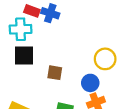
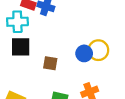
blue circle: (90, 83) -> (84, 53), moved

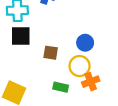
yellow circle: (98, 50) -> (80, 66), moved

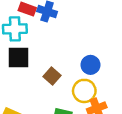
brown square: (51, 53) -> (52, 76), turned 32

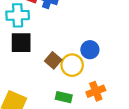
yellow circle: (84, 91) -> (72, 65), moved

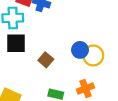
yellow circle: (72, 65) -> (93, 55), moved

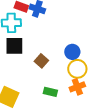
yellow circle: (93, 55) -> (77, 69), moved

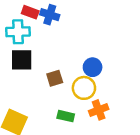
brown square: (41, 61) -> (55, 78), turned 32
yellow circle: (77, 69) -> (84, 88), moved

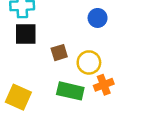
blue circle: (93, 67) -> (98, 18), moved
green rectangle: (66, 116) -> (70, 91), size x1.5

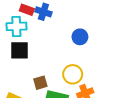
brown square: (59, 53) -> (40, 83), moved

